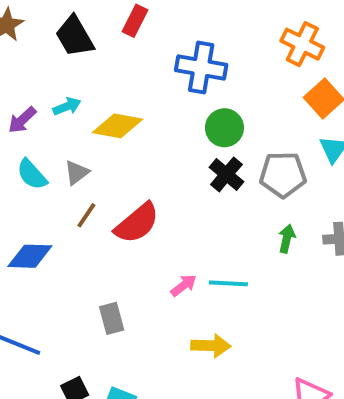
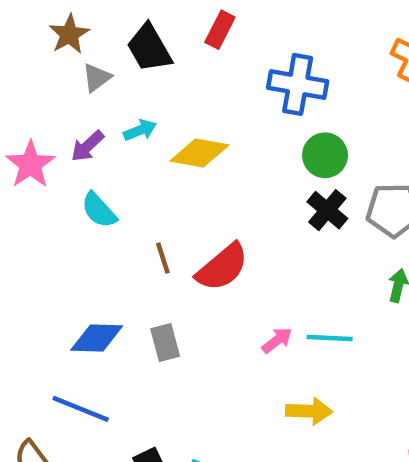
gray triangle: (77, 173) -> (97, 78), moved
brown line: (86, 215) -> (163, 258), turned -52
blue diamond: (30, 256) -> (97, 338), moved
gray rectangle: (112, 318) -> (165, 343), moved

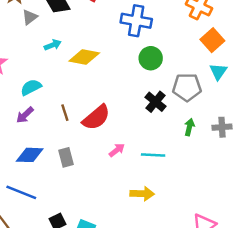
purple arrow: (88, 146) -> (25, 115), moved
cyan semicircle: (99, 210) -> (31, 87), turned 105
black cross: (327, 210) -> (155, 102), moved
pink arrow: (277, 340) -> (117, 150), moved

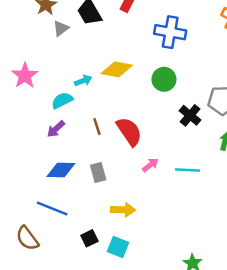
cyan arrow: (53, 45) -> (83, 81), moved
green circle: (151, 58) -> (164, 79), moved
red semicircle: (96, 117) -> (129, 131), turned -84
yellow arrow: (142, 194) -> (123, 210), moved

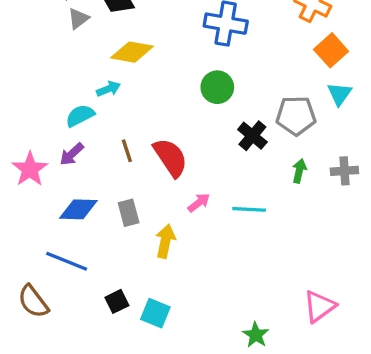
yellow diamond: (117, 69) -> (132, 52), moved
pink star: (25, 76) -> (30, 169), moved
yellow arrow: (123, 210) -> (165, 241), moved, turned -80

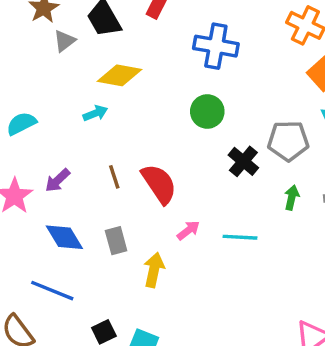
cyan semicircle: (80, 116) -> (21, 124), moved
blue diamond: (78, 209) -> (64, 237), turned 57

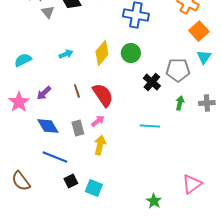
gray triangle: (64, 41) -> (48, 12), turned -32
yellow diamond: (119, 75) -> (102, 53), moved, turned -60
pink arrow: (188, 230) -> (98, 121), moved
blue line: (52, 291) -> (55, 157), moved

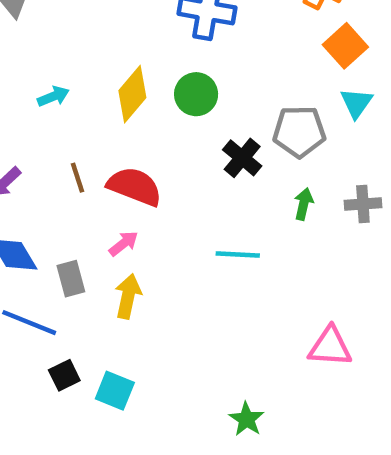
red semicircle: (103, 95) -> (135, 186), turned -35
gray rectangle: (78, 128) -> (71, 279), moved
pink triangle: (192, 184) -> (330, 347), moved, turned 40

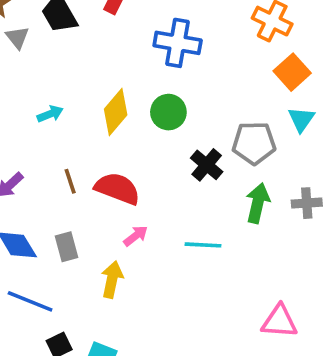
green arrow: (304, 204) -> (258, 203), size x1.5
pink arrow: (124, 244) -> (136, 236), moved
gray rectangle: (71, 279) -> (66, 247), moved

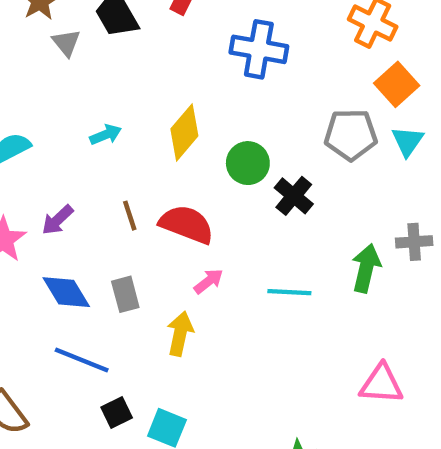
green circle: (168, 112) -> (248, 163), moved
gray pentagon: (254, 143) -> (351, 135), moved
green arrow: (258, 203) -> (366, 268), moved

